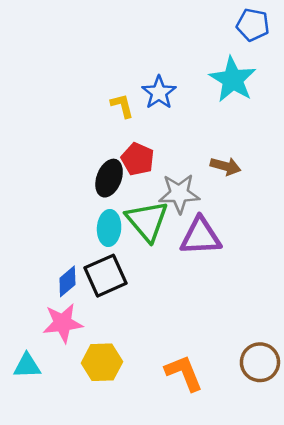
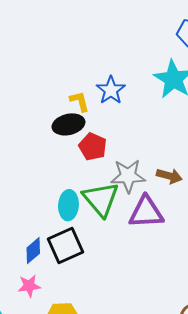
brown arrow: (225, 166) -> (169, 176), moved
black ellipse: (109, 178) -> (68, 124), moved, turned 56
pink star: (63, 323) -> (29, 286), size x0.7

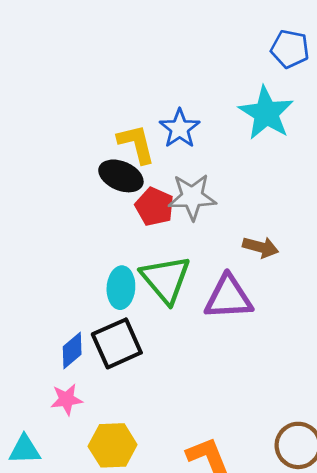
yellow L-shape: (80, 101) -> (136, 144), size x1.4
black ellipse: (68, 124) -> (121, 176), turned 36
gray star: (128, 176) -> (192, 197), moved

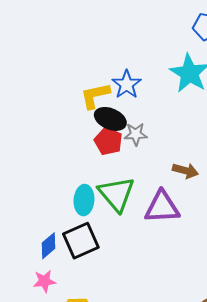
yellow L-shape: (136, 144) -> (95, 96), turned -88
black ellipse: (121, 176) -> (110, 119), moved
gray star: (192, 197) -> (136, 134), size x0.7

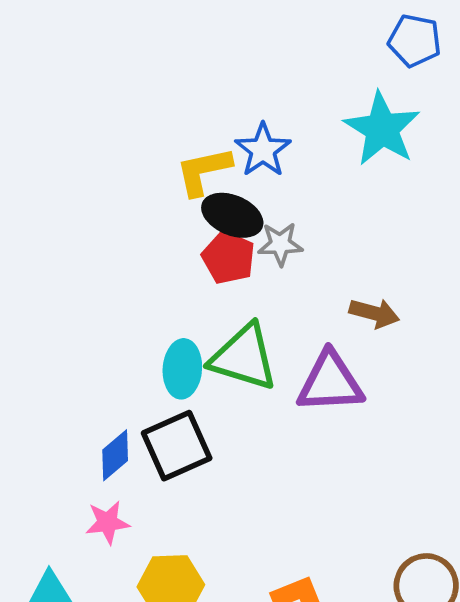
green triangle: (116, 194) -> (244, 357), turned -33

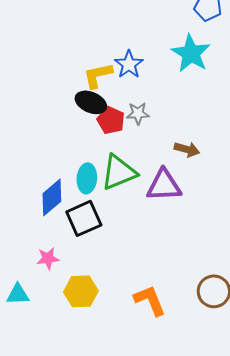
black ellipse: (232, 215) -> (91, 102), moved
green triangle: (244, 357) -> (119, 172), turned -39
blue diamond: (115, 455) -> (52, 197), moved, size x1.4

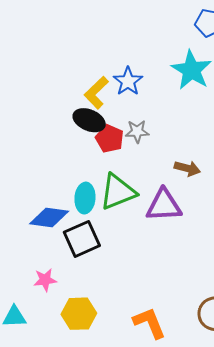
yellow L-shape: (98, 75) -> (96, 93), turned -32
blue diamond: (52, 197) -> (49, 217), turned 48

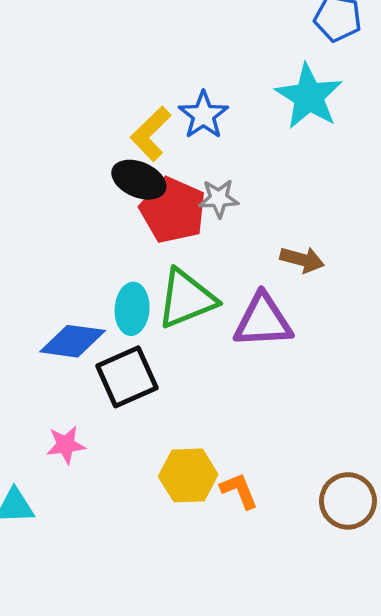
red pentagon: (110, 139) -> (173, 210), size x1.4
yellow hexagon: (79, 314) -> (188, 475), moved
orange L-shape: (149, 323) -> (239, 491), moved, size x0.7

